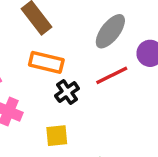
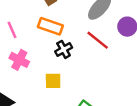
red line: (112, 75) -> (98, 40), turned 60

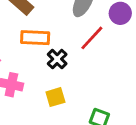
red line: (98, 40) -> (92, 38), turned -70

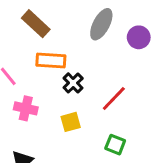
red line: (92, 38) -> (114, 99), moved

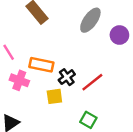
orange rectangle: (51, 60) -> (41, 65), moved
black cross: (73, 83) -> (67, 77), moved

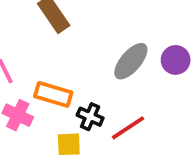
gray ellipse: (90, 20) -> (131, 61), moved
black cross: (67, 77) -> (90, 117), turned -35

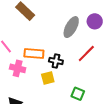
red line: (128, 128) -> (86, 54), moved

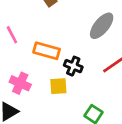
pink cross: (18, 68) -> (20, 83), moved

